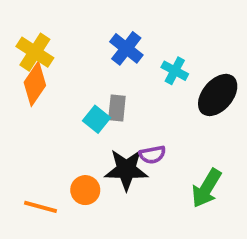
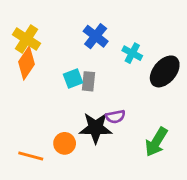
cyan square: (96, 119) -> (73, 79), moved, turned 30

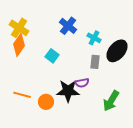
cyan square: (73, 79) -> (52, 56), turned -32
gray rectangle: (89, 81) -> (95, 62), moved
orange line: (31, 156) -> (22, 95), moved

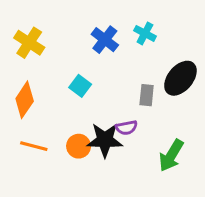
cyan cross: (94, 38) -> (145, 33), moved
orange diamond: (19, 45) -> (25, 100), moved
orange circle: (46, 102) -> (79, 146), moved

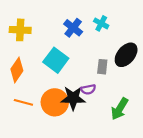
yellow cross: (29, 43) -> (20, 30), turned -30
cyan square: (80, 86) -> (56, 60), size x1.6
orange circle: (79, 146) -> (55, 102), size x1.6

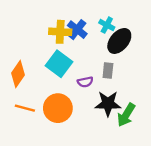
yellow cross: (20, 30) -> (60, 32), moved
black ellipse: (126, 55) -> (119, 41), moved
purple semicircle: (88, 89) -> (85, 82), moved
black star: (73, 98) -> (108, 104), moved

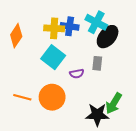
cyan cross: (107, 25) -> (96, 22), size x1.5
blue cross: (77, 30) -> (70, 26), turned -30
orange diamond: (18, 74) -> (16, 36), moved
black star: (108, 104) -> (97, 115), moved

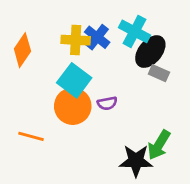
blue cross: (70, 26) -> (97, 37), turned 30
gray rectangle: (97, 63) -> (159, 73), moved, turned -72
orange circle: (52, 97) -> (73, 106), moved

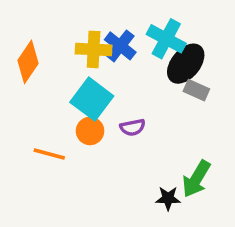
orange circle: (73, 106) -> (90, 131), size x0.6
orange line: (31, 136) -> (49, 154), moved
black star: (136, 161) -> (168, 198), size x0.6

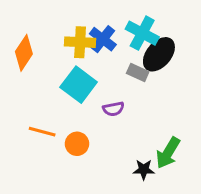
gray rectangle: (196, 90) -> (138, 73), moved
orange circle: (90, 131) -> (77, 144), moved

